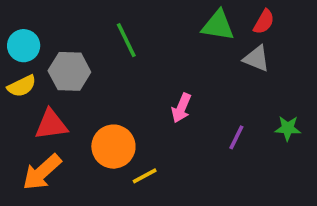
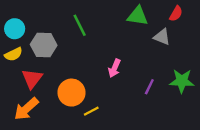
red semicircle: (264, 22) -> (176, 14), moved
red triangle: (51, 125) -> (32, 79), turned -45
green star: (288, 128) -> (182, 81), size x1.5

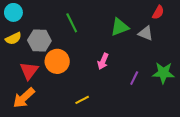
green triangle: (138, 16) -> (120, 27), moved, turned -30
cyan circle: (15, 29) -> (13, 12), moved
yellow semicircle: (13, 54) -> (13, 38), moved
orange circle: (72, 93) -> (57, 61), moved

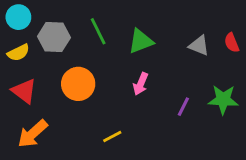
red semicircle: (158, 12) -> (232, 43), moved, turned 128
green triangle: (120, 27) -> (141, 41), moved
gray hexagon: (39, 41) -> (54, 37), moved
red triangle: (29, 71) -> (24, 91), moved, turned -30

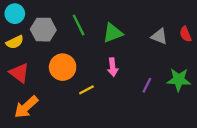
pink arrow: (141, 84) -> (113, 67), turned -30
yellow line: (112, 137) -> (86, 90), moved

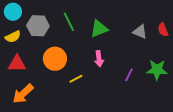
red triangle: (19, 73) -> (17, 64), turned -36

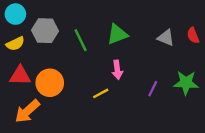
green line: (69, 22) -> (81, 40), moved
orange circle: (55, 59) -> (50, 83), moved
yellow line: (76, 79) -> (101, 93), moved

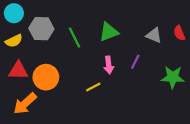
purple line: (153, 89) -> (135, 62), moved

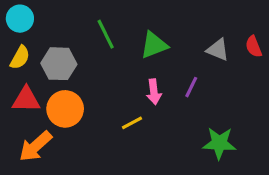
gray hexagon: (41, 29) -> (59, 64), moved
green line: (75, 37) -> (106, 34), moved
yellow semicircle: (14, 41) -> (20, 58), turned -35
green star: (173, 77) -> (219, 143), moved

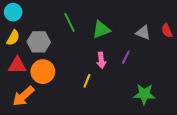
yellow line: (132, 123) -> (87, 81), turned -40

